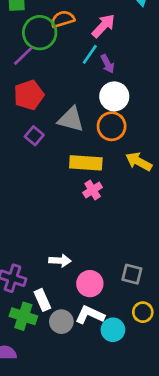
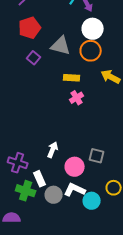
yellow rectangle: (86, 163) -> (72, 78), size x0.7
white arrow: (60, 261) -> (53, 150), turned -70
gray square: (132, 274) -> (97, 156), moved

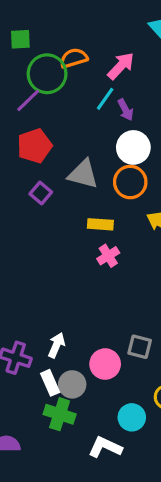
white arrow: (53, 150) -> (56, 345), moved
white L-shape: (75, 190) -> (105, 447), moved
green cross: (26, 191) -> (60, 414), moved
gray circle: (54, 195) -> (72, 384), moved

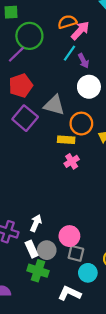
orange semicircle: (74, 58) -> (67, 22), moved
orange circle: (130, 182) -> (81, 124), moved
purple square: (41, 193) -> (25, 118), size x1.6
gray square: (140, 347) -> (76, 253), moved

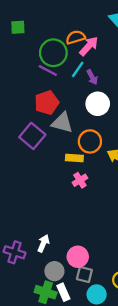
green circle: (29, 36) -> (53, 53), moved
purple line: (16, 54) -> (48, 71), moved, turned 72
red pentagon: (21, 86) -> (47, 103), moved
white rectangle: (32, 249) -> (63, 292), moved

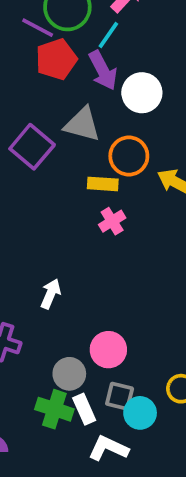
purple line: (48, 71) -> (38, 28), moved
purple arrow: (92, 77) -> (103, 70), moved, size x1.5
red pentagon: (47, 103) -> (56, 59), moved
white arrow: (43, 243) -> (51, 294), moved
gray square: (84, 274) -> (120, 396), moved

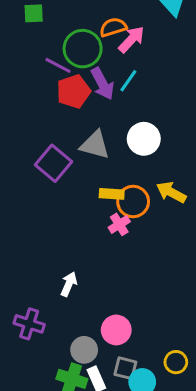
cyan line: (108, 35) -> (128, 81), moved
purple arrow: (103, 70) -> (102, 84), moved
white circle: (142, 93) -> (144, 139), moved
orange circle: (129, 156) -> (133, 202), moved

